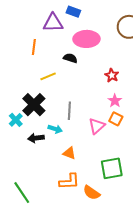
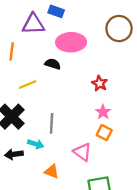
pink triangle: (97, 126) -> (82, 152), moved, turned -42

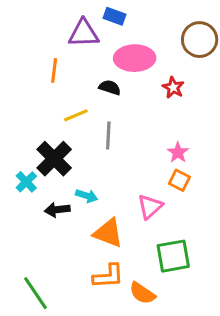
red star: (100, 83) -> (173, 87), moved
gray line: (52, 123) -> (108, 135), moved
pink triangle: (82, 152) -> (150, 207), turned 42
orange triangle: (52, 171) -> (108, 233), size x1.5

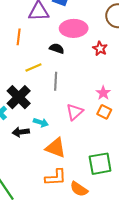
pink triangle: (150, 207) -> (75, 112), moved

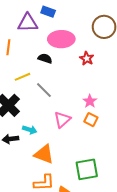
gray line: (56, 81) -> (44, 90), turned -48

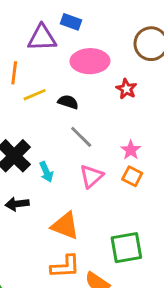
black semicircle: (45, 58) -> (68, 102), moved
yellow line: (23, 77) -> (35, 95), moved
gray line: (44, 90) -> (81, 137), moved
cyan arrow: (30, 130) -> (46, 172), moved, turned 48

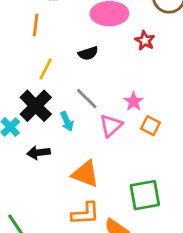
yellow line: (35, 95) -> (46, 69), moved, turned -40
black semicircle: (68, 102) -> (88, 53), turned 144
gray line: (81, 137) -> (87, 99), moved
pink star: (131, 150) -> (134, 102), moved

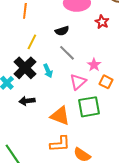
gray line: (87, 99) -> (67, 53), moved
cyan arrow: (67, 121) -> (48, 71), moved
green square: (145, 195) -> (89, 107), moved

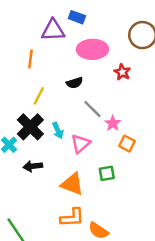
gray line: (67, 53) -> (92, 109), moved
pink triangle: (78, 82) -> (81, 144), moved
green square: (89, 107) -> (107, 173), size x0.6

